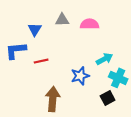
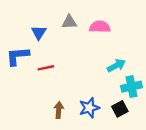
blue star: (80, 76) -> (89, 108), moved
cyan cross: (118, 78) -> (132, 87), turned -36
brown arrow: (53, 99) -> (59, 110), size x0.6

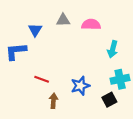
cyan arrow: (116, 65) -> (113, 49), moved, turned 133
red line: (46, 68) -> (42, 79), moved, turned 32
blue star: (89, 108) -> (80, 86), moved

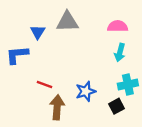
gray triangle: (63, 20) -> (67, 22), size x1.5
pink semicircle: (91, 24) -> (118, 26), moved
brown arrow: (53, 101) -> (57, 107), size x1.5

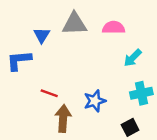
pink semicircle: (118, 26) -> (114, 28), moved
cyan arrow: (120, 53) -> (133, 58), turned 30
black square: (116, 106) -> (130, 127), moved

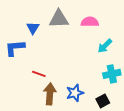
blue star: (95, 101) -> (75, 93), moved

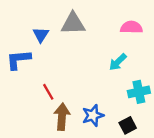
pink semicircle: (90, 22) -> (131, 27), moved
cyan arrow: (105, 46) -> (118, 62), moved
red line: (39, 74) -> (48, 92), turned 40

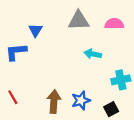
gray triangle: (73, 24) -> (79, 20), moved
cyan arrow: (118, 62) -> (93, 54), moved, turned 56
red line: (48, 92) -> (13, 97), moved

